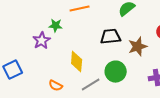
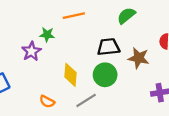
brown star: (138, 47) -> (139, 58), turned 30
green circle: (116, 72) -> (105, 75), moved

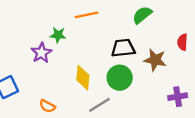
orange semicircle: (47, 102) -> (47, 106), moved

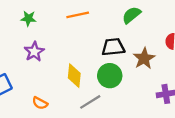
green star: (58, 35) -> (28, 18), moved
brown star: (155, 60) -> (144, 58), turned 30

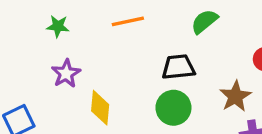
brown star: (144, 58) -> (235, 96), moved
yellow diamond: (74, 76) -> (100, 108), moved

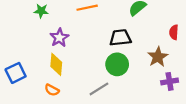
purple star: (66, 74) -> (59, 38), moved
yellow diamond: (100, 108) -> (56, 64), moved

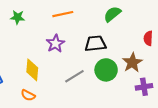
purple star: (59, 38) -> (55, 44), moved
green circle: (117, 64) -> (106, 70), moved
gray line: (99, 89) -> (74, 76), moved

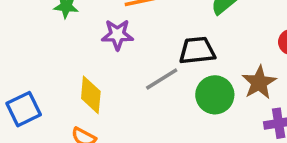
purple star: (55, 44) -> (117, 35), moved, turned 30
gray line: (74, 76) -> (162, 79), moved

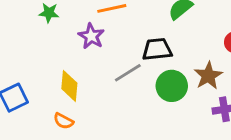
purple star: (117, 35) -> (91, 36), turned 30

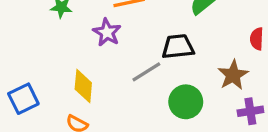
green circle: (172, 86) -> (186, 102), moved

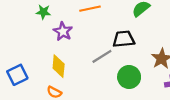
purple star: (107, 32) -> (63, 31), moved

